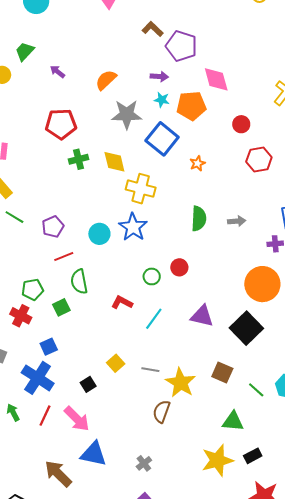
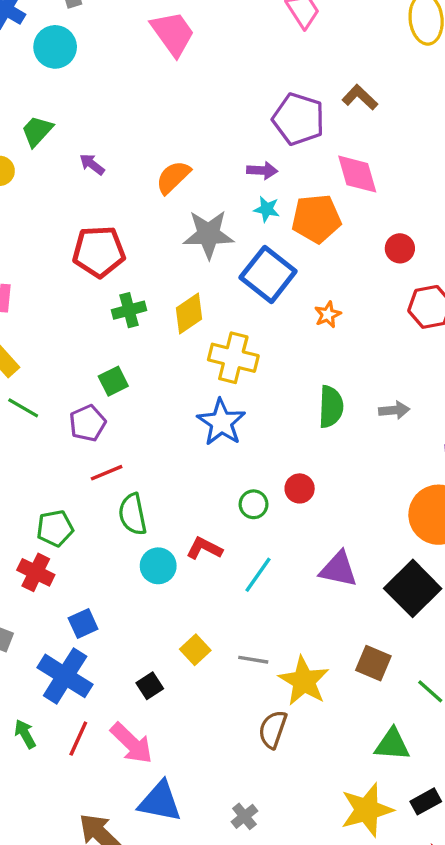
brown L-shape: (153, 29) -> (360, 97), moved
yellow diamond: (114, 162) -> (189, 313), turned 70
cyan circle: (99, 234) -> (158, 566), moved
green square: (61, 307) -> (113, 381), moved

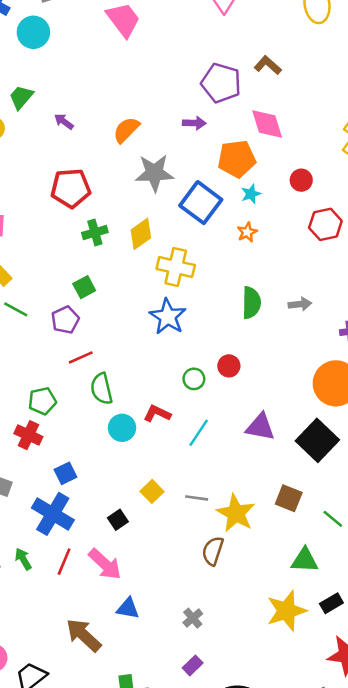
cyan star: (267, 209) -> (251, 194), moved, turned -30
blue triangle: (160, 802) -> (128, 608), size x0.7

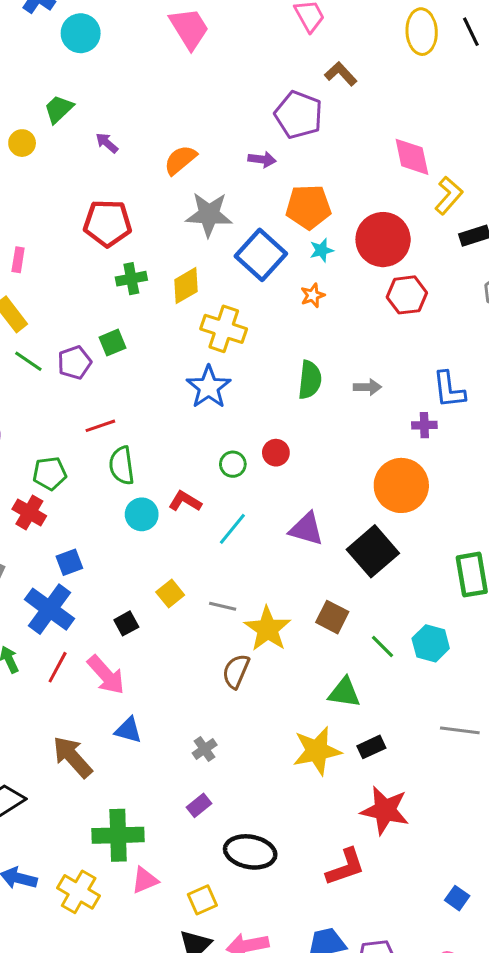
brown L-shape: (268, 65) -> (341, 74), moved
pink diamond: (267, 124) -> (412, 157), moved
red circle: (301, 180) -> (383, 240), size x2.0
purple pentagon: (65, 320) -> (74, 362), moved

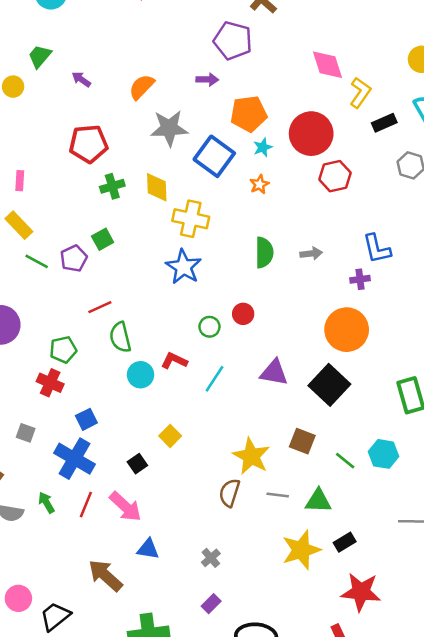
yellow diamond: (186, 286) -> (157, 187), turned -56
gray line: (223, 606) -> (278, 495), moved

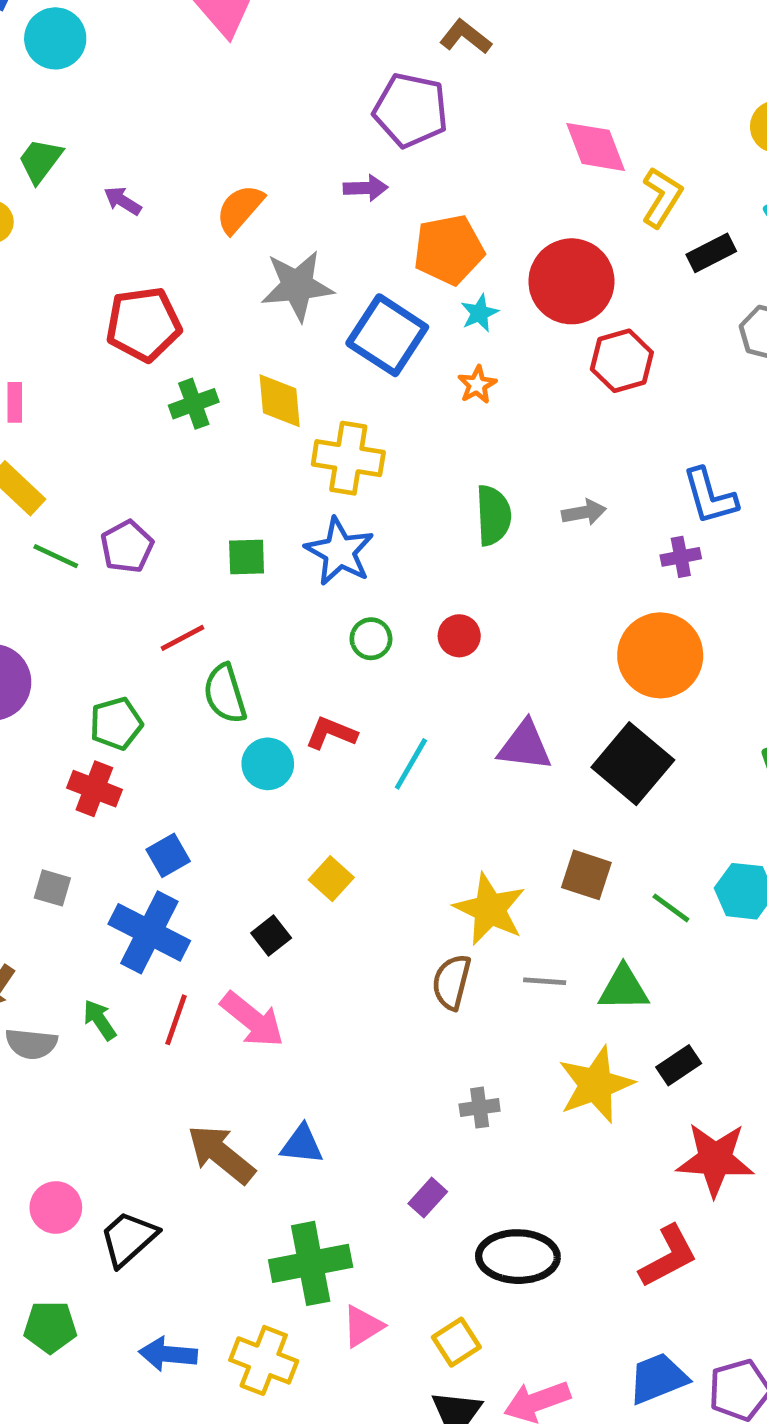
green square: (103, 239) -> (247, 557), moved, turned 30
green circle: (209, 327) -> (371, 639), moved
blue triangle: (148, 549) -> (302, 1144), moved
gray cross: (211, 558) -> (480, 1108), moved, turned 36

